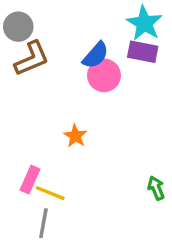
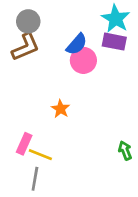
gray circle: (18, 27) -> (28, 21), moved

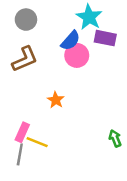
cyan star: (116, 19) -> (89, 17), moved
brown L-shape: (26, 47) -> (25, 59), moved
gray line: (35, 179) -> (20, 154), moved

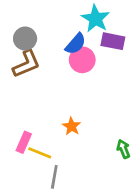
gray circle: (26, 20) -> (25, 39), moved
orange star: (56, 100) -> (72, 126), moved
gray line: (20, 154) -> (54, 177), moved

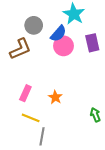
gray circle: (25, 39) -> (34, 25), moved
purple rectangle: (113, 41) -> (92, 43), moved, turned 66
pink rectangle: (24, 142) -> (25, 93), moved

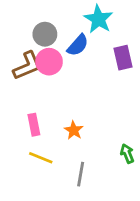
pink circle: (63, 46) -> (49, 62), moved
pink rectangle: (25, 93) -> (34, 125), turned -35
gray line: (42, 136) -> (81, 174), moved

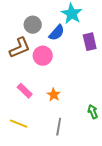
pink circle: (49, 62) -> (43, 56), moved
pink rectangle: (34, 125) -> (25, 91), turned -35
yellow line: (41, 158) -> (19, 124), moved

